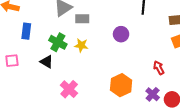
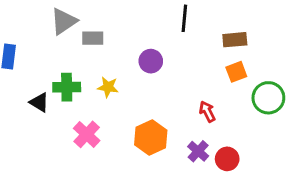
green cross: (58, 42) -> (67, 87), moved, turned -30
yellow star: (81, 45) -> (108, 87), moved
pink cross: (69, 89) -> (87, 134), moved

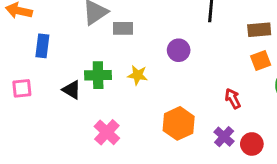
pink cross: (87, 134) -> (107, 132), moved

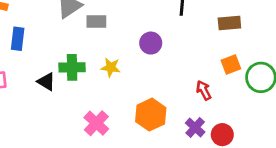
orange square: (261, 60) -> (231, 65), moved
pink cross: (107, 132) -> (96, 123), moved

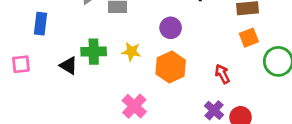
orange square: (231, 65) -> (249, 38), moved
orange hexagon: (151, 115) -> (171, 67), moved
pink cross: (96, 123) -> (134, 106), moved

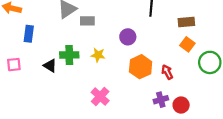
orange square: (249, 38) -> (187, 44), turned -32
orange hexagon: (171, 67) -> (141, 67), moved
purple cross: (214, 110) -> (161, 100), turned 32

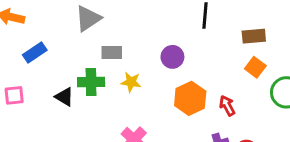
gray rectangle: (87, 21) -> (112, 52), moved
blue rectangle: (29, 34) -> (35, 52), turned 49

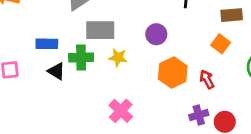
blue rectangle: (35, 52) -> (47, 44), moved, turned 35
gray rectangle: (112, 52) -> (100, 30), size x1.5
orange square: (255, 67) -> (221, 44), moved

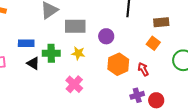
gray rectangle: (100, 30) -> (75, 26), moved
pink cross: (121, 111) -> (74, 84), moved

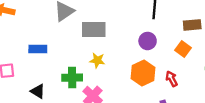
purple circle: (106, 36) -> (148, 41), moved
green cross: (51, 53) -> (72, 78), moved
black triangle: (33, 63) -> (38, 91), moved

